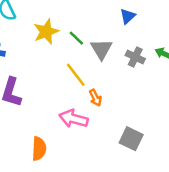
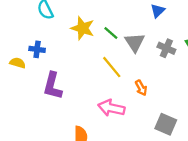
yellow star: (46, 32) -> (83, 28), turned -30
orange arrow: (95, 98) -> (141, 88), moved

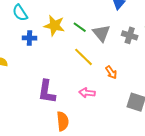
blue cross: (37, 49) -> (29, 38), moved
purple L-shape: (53, 86) -> (47, 92), moved
pink arrow: (111, 108) -> (87, 93), size x0.7

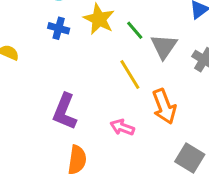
orange arrow: (111, 72) -> (164, 106), size x1.6

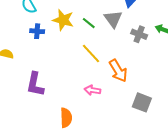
gray triangle: (164, 46) -> (113, 19), moved
purple L-shape: (65, 112) -> (35, 84), moved

